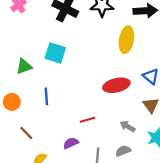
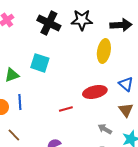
blue line: (46, 96) -> (20, 102), moved
red line: (87, 120) -> (66, 109), moved

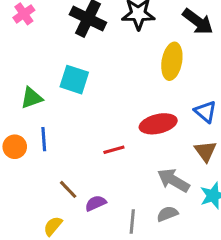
black arrow: (121, 25) -> (198, 22), turned 40
gray arrow: (105, 129) -> (173, 180), size x1.5
brown line: (14, 135) -> (68, 189), moved

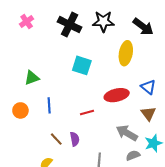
cyan square: (74, 80) -> (82, 65), moved
blue line: (44, 139) -> (49, 105), moved
purple semicircle: (96, 203) -> (75, 139), moved, turned 104
gray semicircle: (167, 214) -> (133, 155), moved

